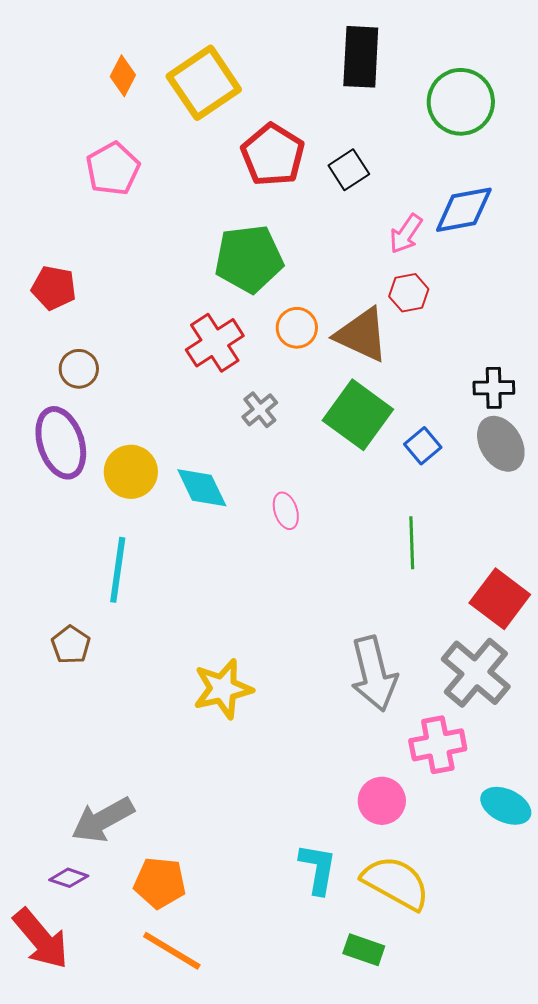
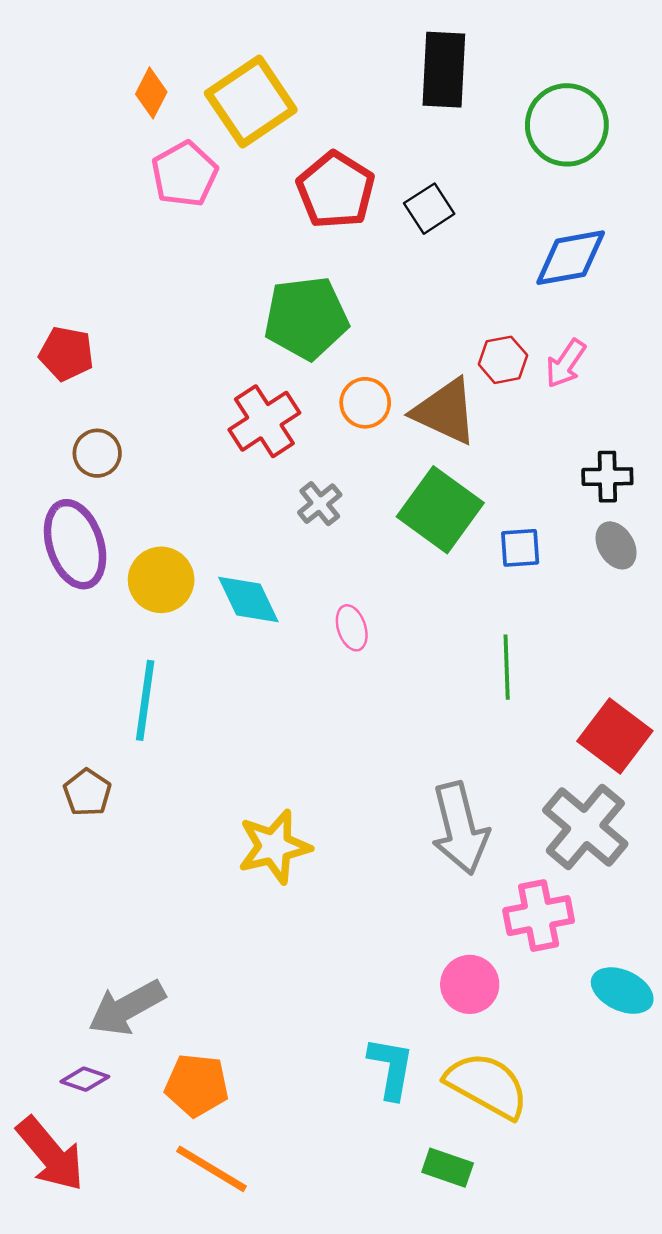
pink pentagon: (113, 169) -> (184, 174), moved
pink arrow: (406, 234) -> (566, 363), moved
gray ellipse: (501, 444) -> (616, 545), size x0.7
blue square: (423, 446) -> (520, 548), turned 36

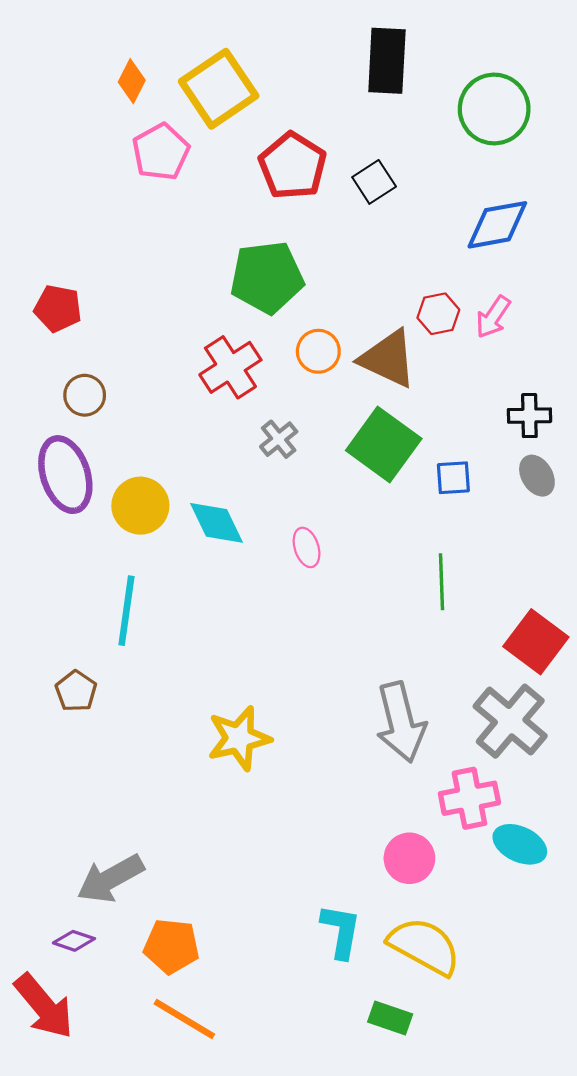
cyan ellipse: (622, 991) -> (520, 844), moved

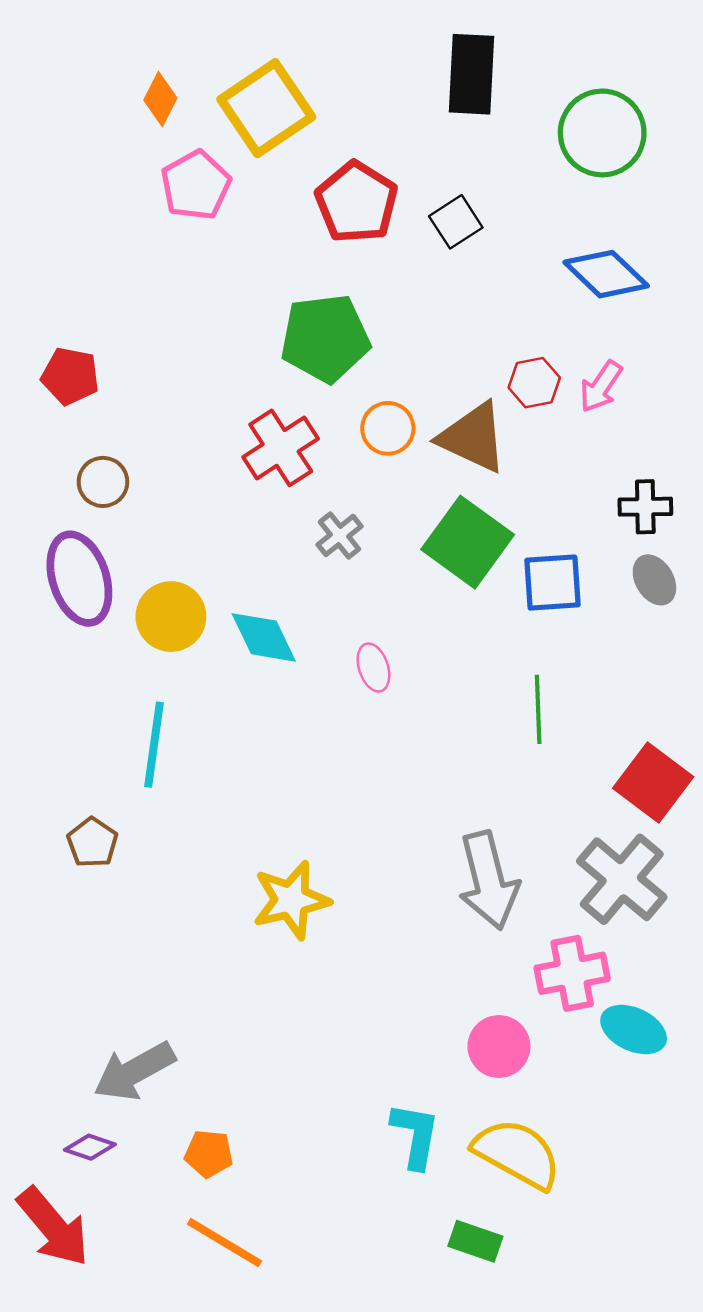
blue diamond: (497, 225) -> (606, 274), turned 54
blue square: (453, 478) -> (553, 583), size x1.4
orange pentagon: (171, 946) -> (209, 1154), size x0.7

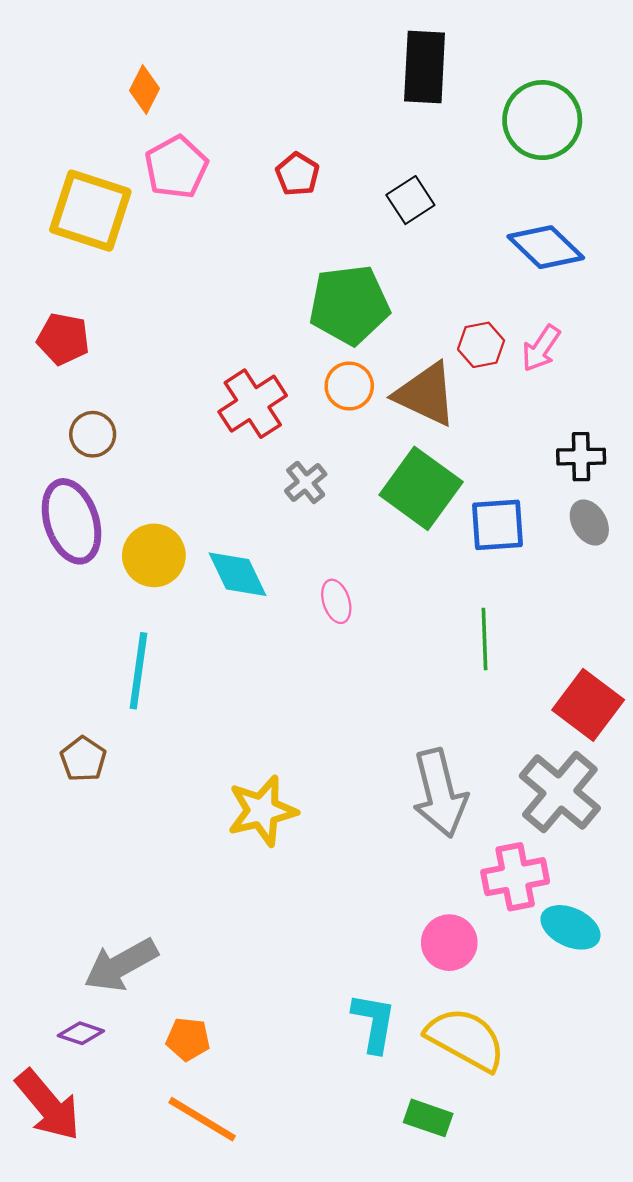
yellow square: (266, 108) -> (90, 211), moved, turned -38
red pentagon: (356, 202) -> (297, 174), moved, size x0.6
green pentagon: (325, 338) -> (349, 305), moved

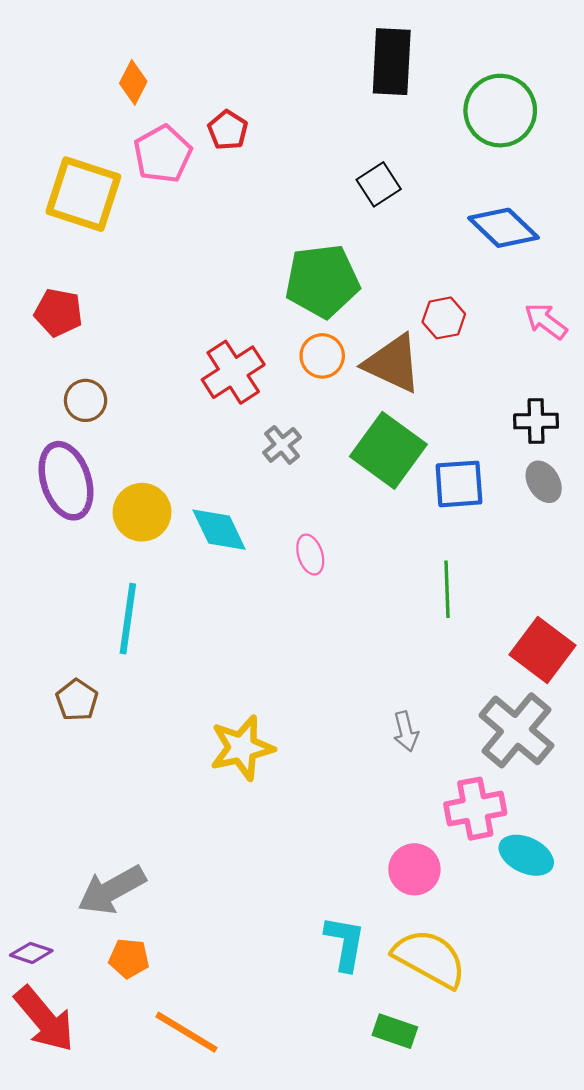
red pentagon: (297, 174) -> (228, 130), moved
pink arrow: (541, 348) -> (546, 321), moved, turned 93
gray arrow: (440, 793) -> (406, 731), size x0.5
purple diamond: (81, 1033) -> (31, 953), moved
orange pentagon: (188, 1039) -> (129, 958), moved

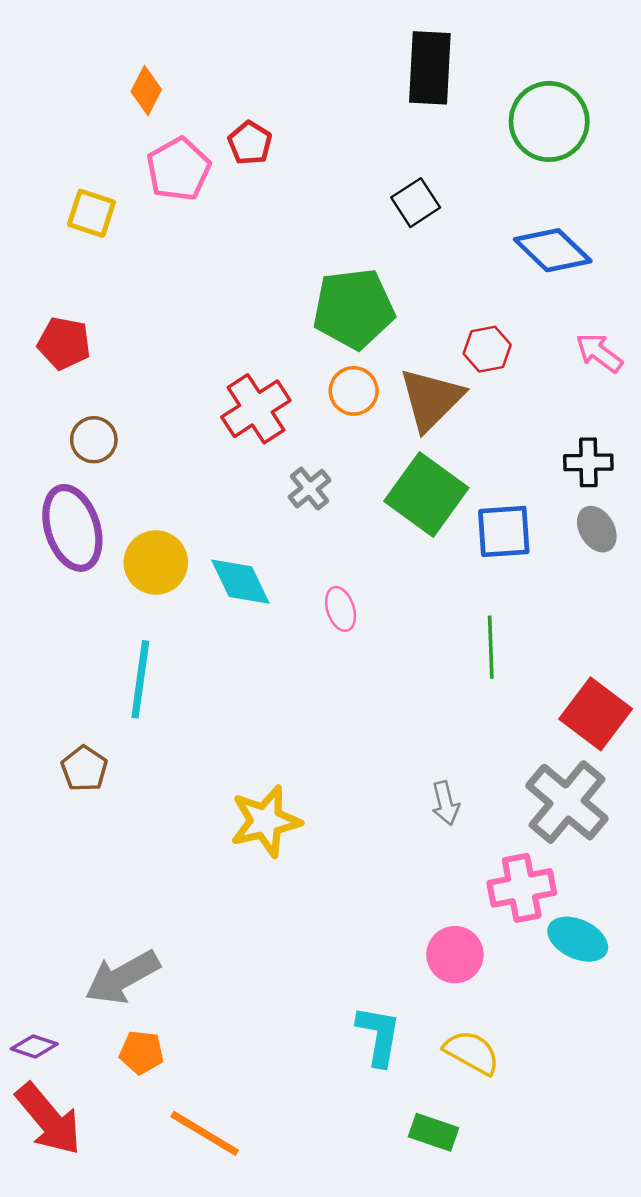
yellow square: (83, 194) -> (91, 213), size x0.6
brown triangle: (393, 363) -> (431, 399), turned 50
yellow semicircle: (430, 958) -> (472, 1052), size x0.7

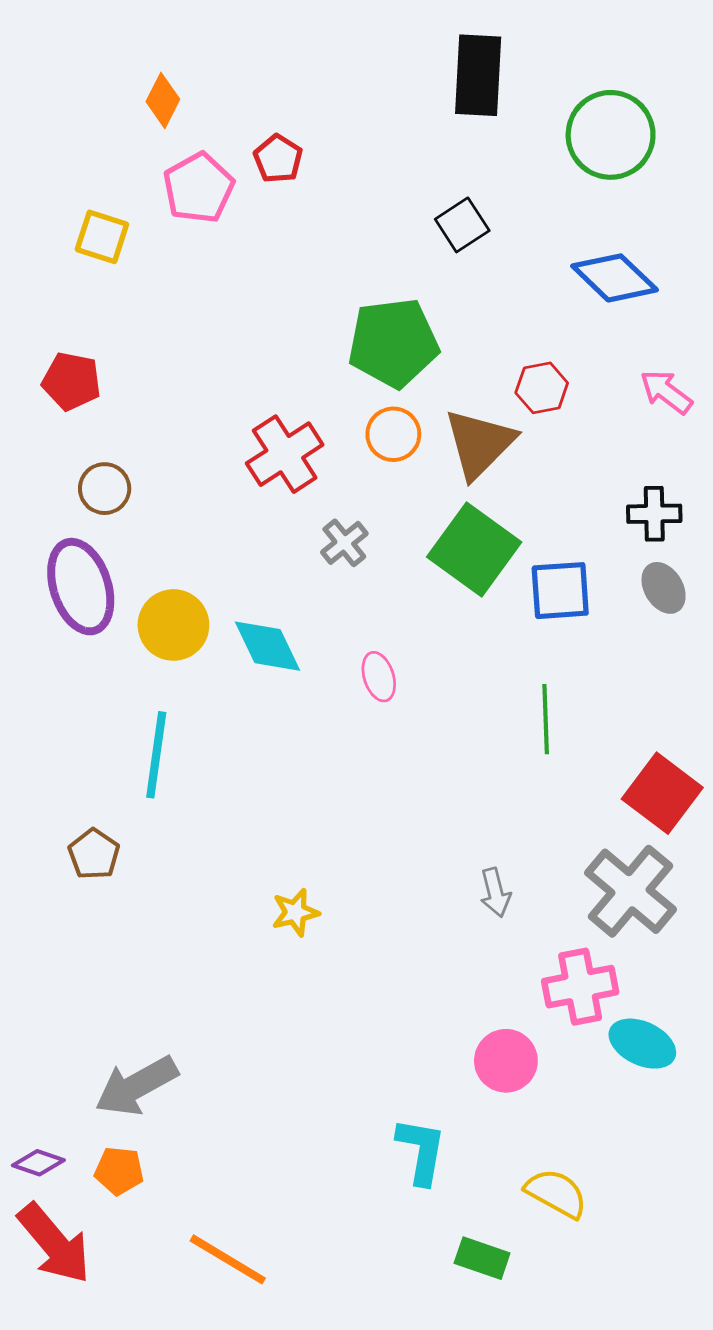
yellow star: (265, 821) -> (295, 912), size x0.6
orange pentagon: (141, 1052) -> (119, 1171), moved
yellow semicircle: (472, 1052) -> (556, 1193), moved

